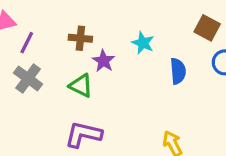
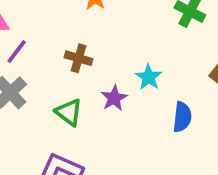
purple star: (103, 61) -> (114, 98), moved

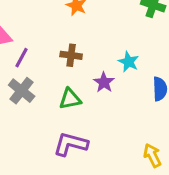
green triangle: (69, 112) -> (70, 99), turned -40

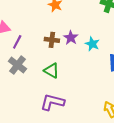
purple star: (104, 82) -> (71, 38), moved
green triangle: (70, 99) -> (52, 70), turned 42

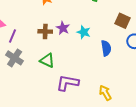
purple L-shape: (52, 102) -> (67, 83), moved

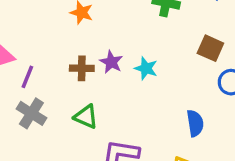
blue semicircle: (106, 48) -> (195, 123), moved

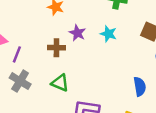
purple star: (111, 62) -> (77, 33), moved
cyan star: (146, 68) -> (108, 34), moved

